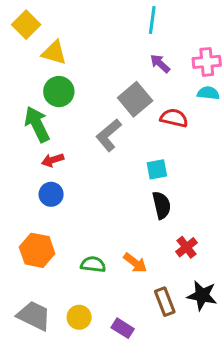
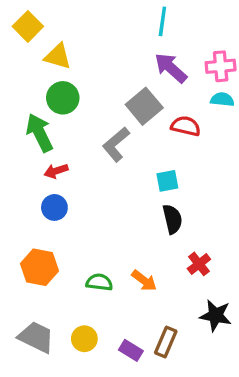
purple arrow: (160, 64) -> (171, 68), size x1.5
brown rectangle: (165, 302) -> (166, 342), moved, turned 44

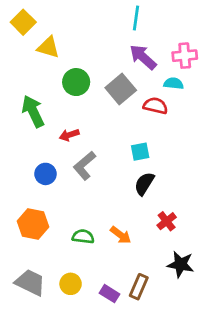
green circle: (63, 98) -> (76, 82), moved
cyan semicircle: (222, 100) -> (174, 83), moved
gray L-shape: (116, 144) -> (84, 166), moved
red arrow: (56, 171) -> (69, 135), moved
black semicircle: (172, 219) -> (144, 184), turned -135

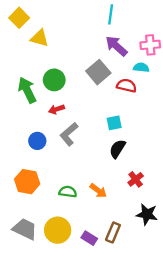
green circle: (76, 82) -> (54, 80), moved
yellow circle: (71, 284) -> (58, 230), size x1.5

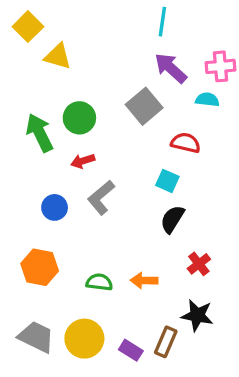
red semicircle: (127, 86) -> (186, 143), moved
cyan square: (114, 123) -> (167, 181), turned 35
orange arrow: (98, 191) -> (144, 280), turned 144
black star: (147, 214) -> (197, 315), moved

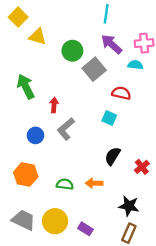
green circle: (79, 118) -> (72, 51), moved
red arrow: (83, 161) -> (54, 105), turned 112
black semicircle: (172, 219) -> (113, 156), moved
red cross: (199, 264) -> (142, 167), moved
brown rectangle: (166, 342) -> (129, 233), moved

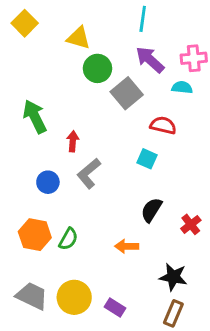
yellow triangle: (38, 37) -> (79, 38), moved
green semicircle: (65, 184) -> (68, 239), moved, turned 112

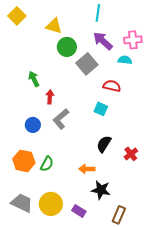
green arrow: (35, 117) -> (34, 79), moved, size x0.7
black star: (173, 277) -> (101, 190), moved

